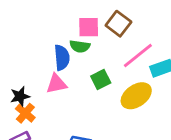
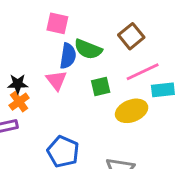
pink square: (89, 27) -> (57, 23), moved
green semicircle: (80, 46) -> (88, 49), size x1.4
pink triangle: (56, 84) -> (56, 80), turned 50

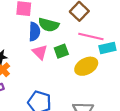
pink line: (143, 72) -> (91, 36), turned 45
pink triangle: (56, 80) -> (40, 52), moved

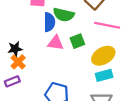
cyan rectangle: (107, 48) -> (104, 75), moved
pink triangle: (40, 52) -> (56, 43), turned -35

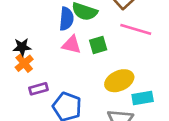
yellow ellipse: (103, 56) -> (119, 81), moved
cyan rectangle: (104, 75) -> (143, 98), moved
purple rectangle: (12, 81) -> (39, 89), moved

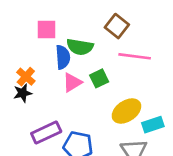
pink triangle: (71, 45) -> (72, 82), turned -36
orange cross: (24, 63) -> (26, 77), moved
purple rectangle: (39, 89) -> (46, 133), size x1.5

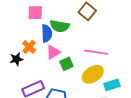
pink line: (135, 56) -> (96, 52), moved
orange cross: (26, 77) -> (29, 47), moved
green square: (99, 78) -> (67, 64), moved

